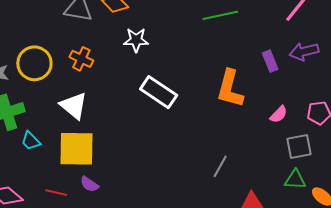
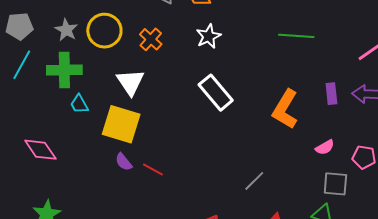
white star: (136, 40) -> (209, 36), turned 30
red line: (56, 193) -> (153, 170), moved

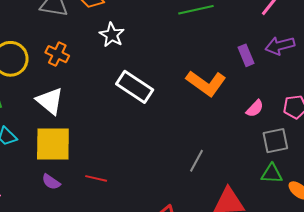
orange L-shape: (285, 109) -> (206, 83), turned -69
purple semicircle: (124, 162) -> (51, 182), moved

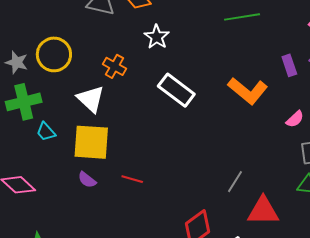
orange cross: (57, 54) -> (115, 66), moved
gray line: (197, 161) -> (235, 182), moved

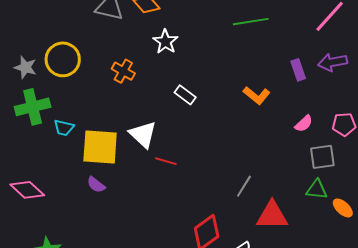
white rectangle: (176, 90) -> (185, 95), size x0.6
orange L-shape: (248, 91) -> (257, 95), size x0.7
white triangle: (91, 99) -> (143, 134), moved
cyan trapezoid: (46, 132) -> (64, 128), moved, turned -35
red line: (132, 179) -> (166, 161), moved

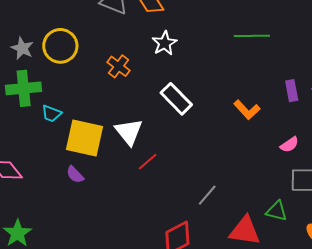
white rectangle: (185, 95) -> (176, 99), size x1.5
red line: (166, 161) -> (148, 162), turned -65
gray line: (244, 186) -> (207, 195), moved
green triangle: (317, 190) -> (277, 211), moved

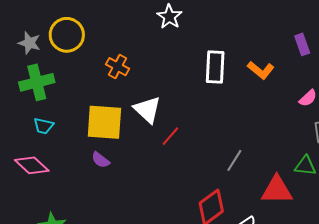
orange cross: (119, 66) -> (118, 67), moved
white rectangle: (176, 99) -> (215, 67), moved, turned 56
cyan trapezoid: (51, 114) -> (43, 126), moved

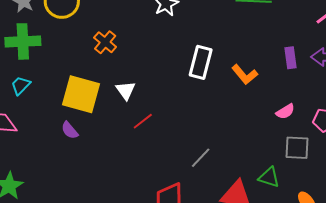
white triangle: (147, 110) -> (126, 90), size x0.7
cyan trapezoid: (43, 126) -> (21, 85), turned 110

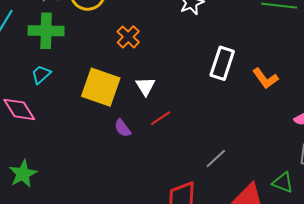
purple semicircle: (70, 130) -> (123, 128), moved

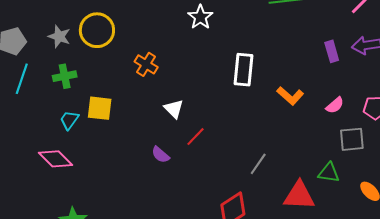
green cross: (46, 31) -> (65, 76), size x0.7
orange L-shape: (265, 78) -> (290, 96), moved
yellow square: (101, 87) -> (100, 108), moved, size x0.7

